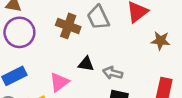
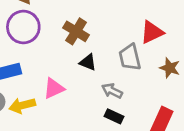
gray trapezoid: (98, 17) -> (130, 57), moved
black triangle: (86, 64) -> (88, 62), moved

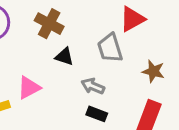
brown star: (170, 68) -> (153, 71), moved

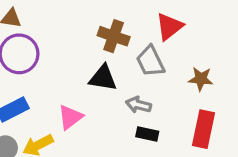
brown cross: (49, 24) -> (114, 36), moved
black triangle: (64, 57) -> (103, 78), size x1.4

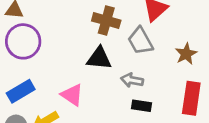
brown star: (201, 79) -> (186, 54), turned -30
pink triangle: (70, 117) -> (72, 95), turned -45

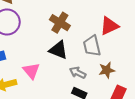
brown cross: (106, 21) -> (60, 23), moved
brown star: (186, 54) -> (107, 70), moved

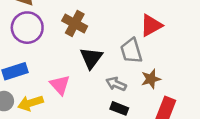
brown cross: (60, 23) -> (75, 24), moved
black triangle: (58, 50) -> (91, 58), turned 48

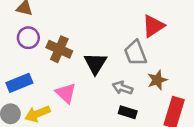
brown cross: (75, 24) -> (59, 49), moved
purple circle: (27, 28) -> (28, 38), size x0.7

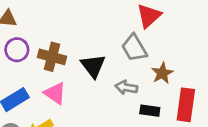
pink triangle: (66, 93) -> (55, 93), moved
black rectangle: (128, 112) -> (150, 111), moved

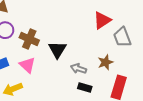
gray trapezoid: (134, 48) -> (122, 37), moved
black rectangle: (150, 111) -> (85, 87), moved

